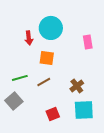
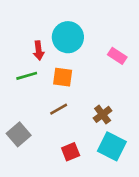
pink rectangle: (88, 42) -> (117, 56), turned -48
green line: (20, 78) -> (27, 76), moved
cyan square: (84, 110) -> (112, 146), turned 30

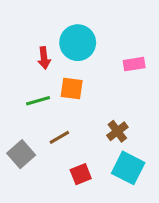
pink rectangle: (117, 56) -> (134, 64), turned -42
green line: (27, 76) -> (38, 101), moved
brown line: (59, 109) -> (59, 137), moved

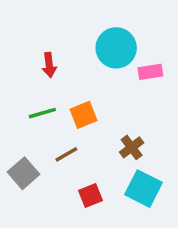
cyan circle: (78, 43) -> (116, 48), moved
orange square: (72, 88) -> (84, 115), moved, turned -30

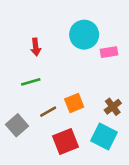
orange square: (84, 115) -> (74, 103), moved
brown cross: (132, 147) -> (113, 107), moved
red square: (90, 195) -> (66, 141), size x1.5

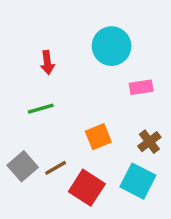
pink rectangle: (109, 52) -> (141, 87), moved
brown line: (48, 112) -> (56, 168), moved
red square: (66, 141) -> (87, 188), turned -35

